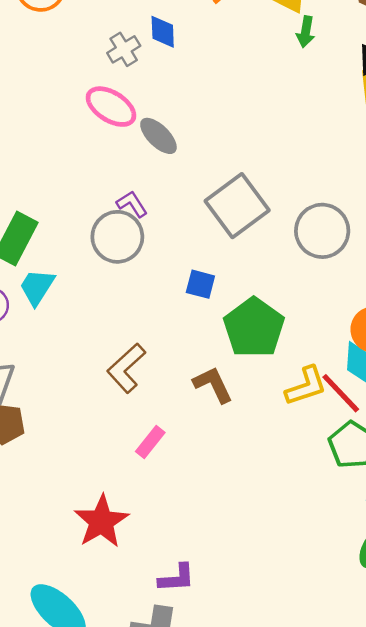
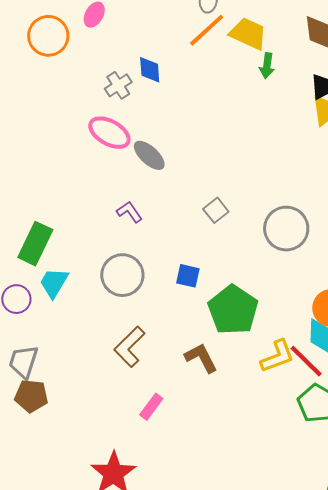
gray square: (237, 206) -> (216, 210), size x0.5
gray circle: (117, 237) -> (122, 275), moved

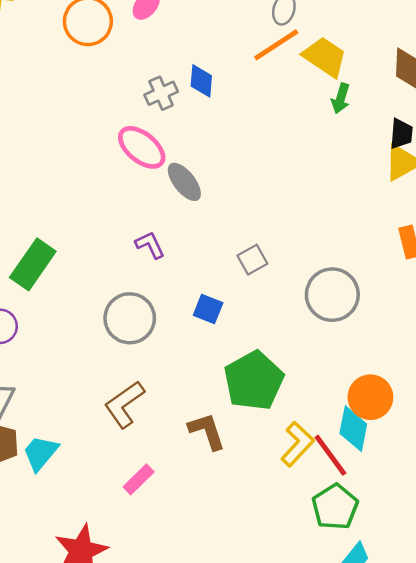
blue square: (188, 276) -> (208, 309), moved
cyan trapezoid: (54, 283) -> (40, 453), moved
yellow L-shape: (277, 356) -> (297, 444), turned -36

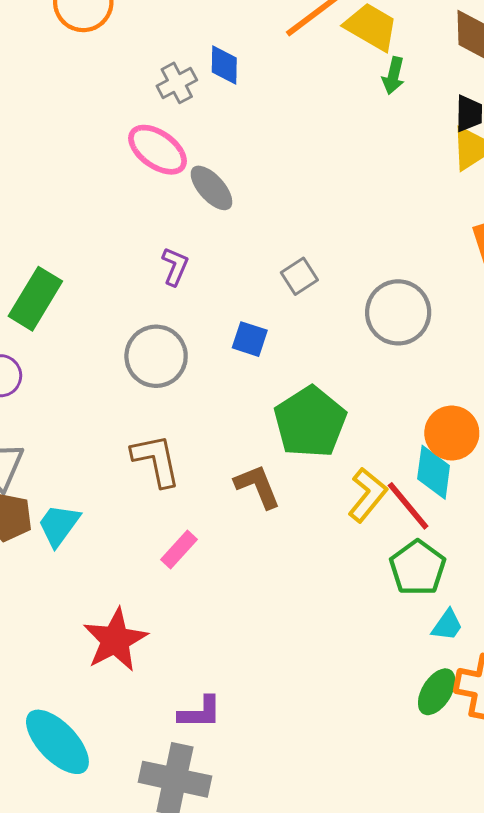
purple L-shape: (150, 245) -> (175, 266), turned 52
brown L-shape: (124, 404) -> (156, 460), turned 117

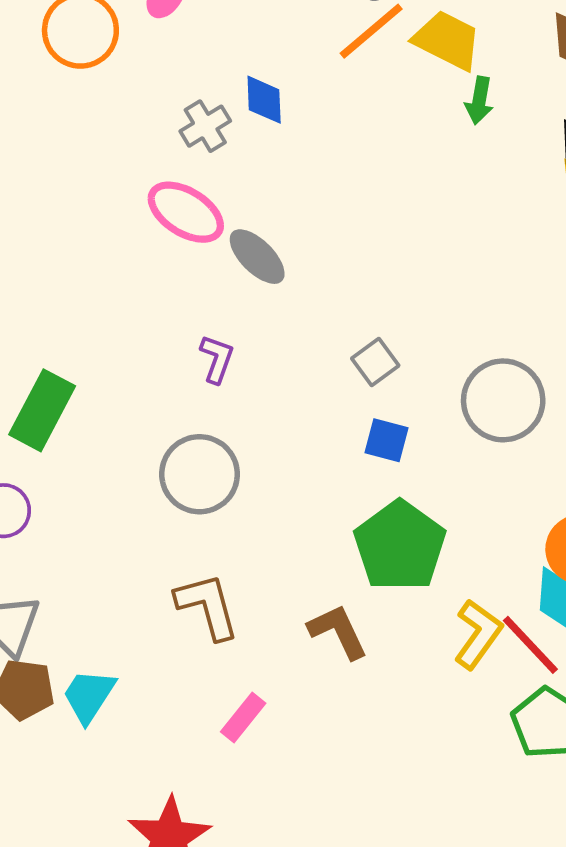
blue square: (250, 339) -> (387, 440), moved

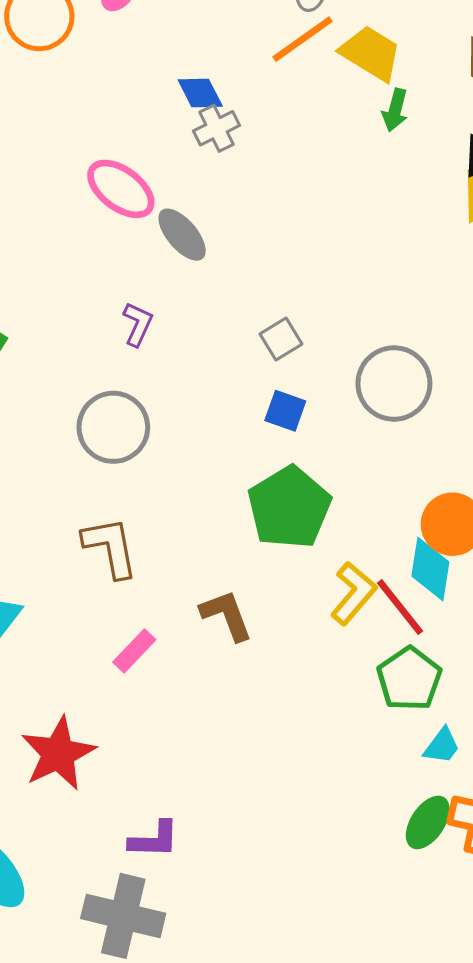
blue diamond: (264, 100) -> (200, 93), turned -30
gray cross: (205, 126) -> (217, 128), moved
brown L-shape: (338, 631) -> (226, 615), moved

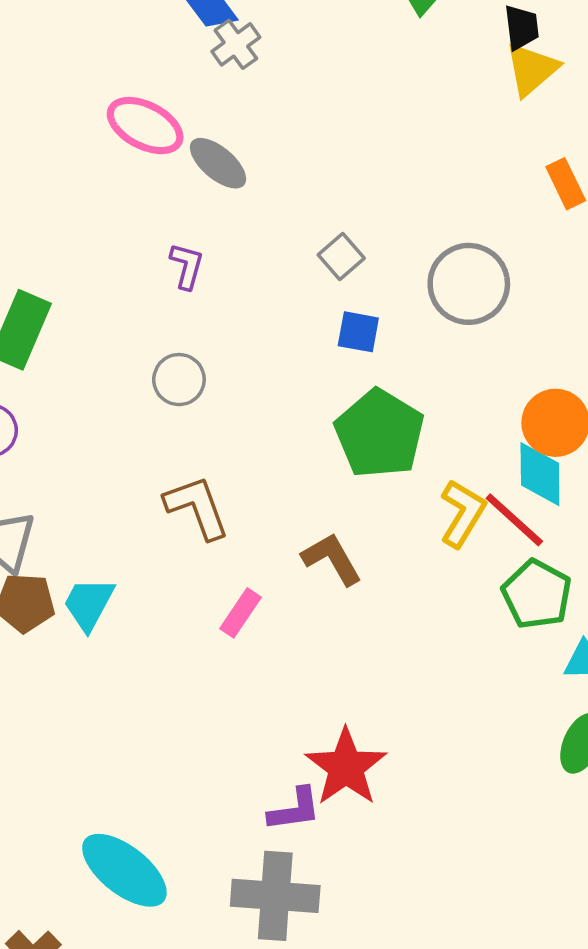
gray circle: (113, 427) -> (179, 380), size x0.7
red star: (58, 754) -> (346, 767), moved

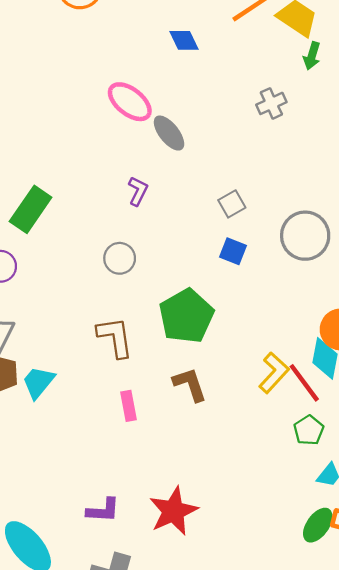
gray cross: (236, 44) -> (271, 103), moved
green pentagon: (380, 434) -> (186, 316), moved
green pentagon: (537, 594) -> (309, 430), size x0.7
pink rectangle: (241, 613) -> (129, 406), turned -56
purple L-shape: (294, 809) -> (103, 510), moved

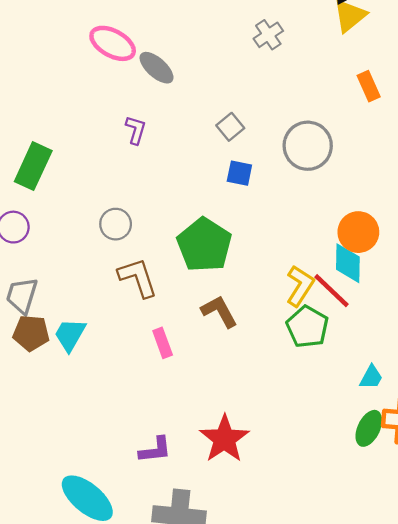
gray cross: (271, 103) -> (268, 35), moved
gray circle: (120, 258) -> (116, 224), moved
green pentagon: (309, 430) -> (307, 327), moved, size x1.4

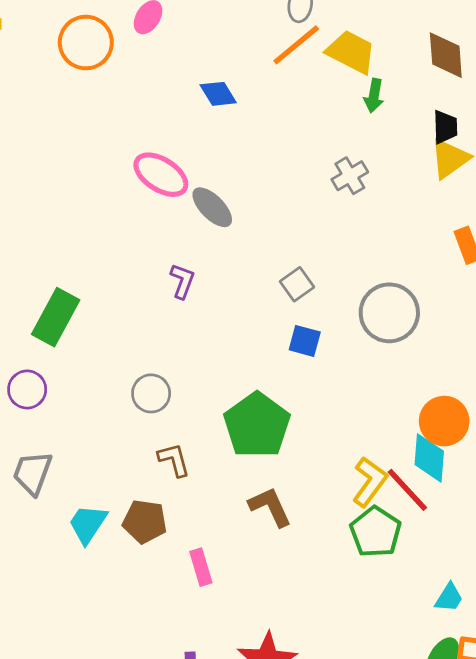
brown L-shape: (138, 278) -> (174, 460), size x0.7
brown pentagon: (31, 333) -> (145, 522), moved
pink rectangle: (163, 343) -> (201, 567), moved

